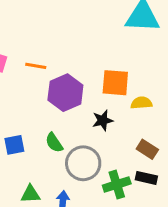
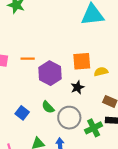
blue square: (14, 145) -> (22, 113), turned -32

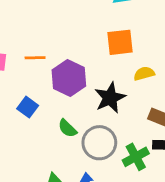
orange square: (82, 61) -> (120, 42), moved
black star: (77, 87) -> (110, 98), size x1.5
blue square: (22, 113) -> (28, 107), moved

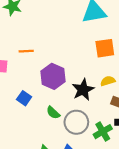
orange square: (120, 42) -> (105, 48), moved
orange line: (35, 58) -> (26, 51), moved
yellow semicircle: (144, 73) -> (108, 81), moved

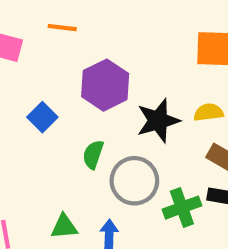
green semicircle: (53, 113) -> (93, 154), turned 56

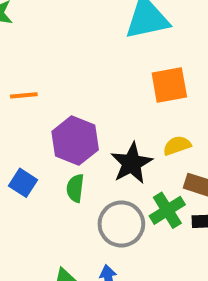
green semicircle: (93, 154) -> (75, 188), moved
green cross: (182, 208) -> (167, 210), moved

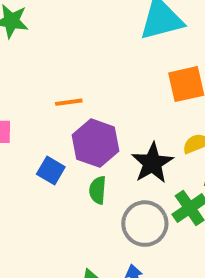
orange line: (24, 95) -> (69, 102), moved
blue square: (23, 183) -> (51, 170), moved

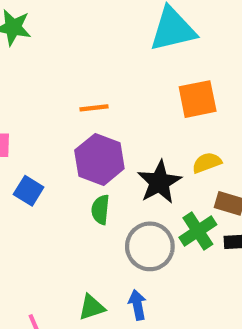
orange line: (69, 102) -> (94, 108), moved
blue square: (51, 170) -> (29, 191), moved

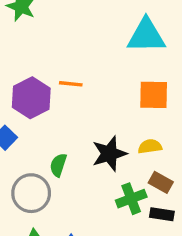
purple hexagon: (99, 159) -> (31, 98), moved
gray circle: (150, 246) -> (31, 193), moved

